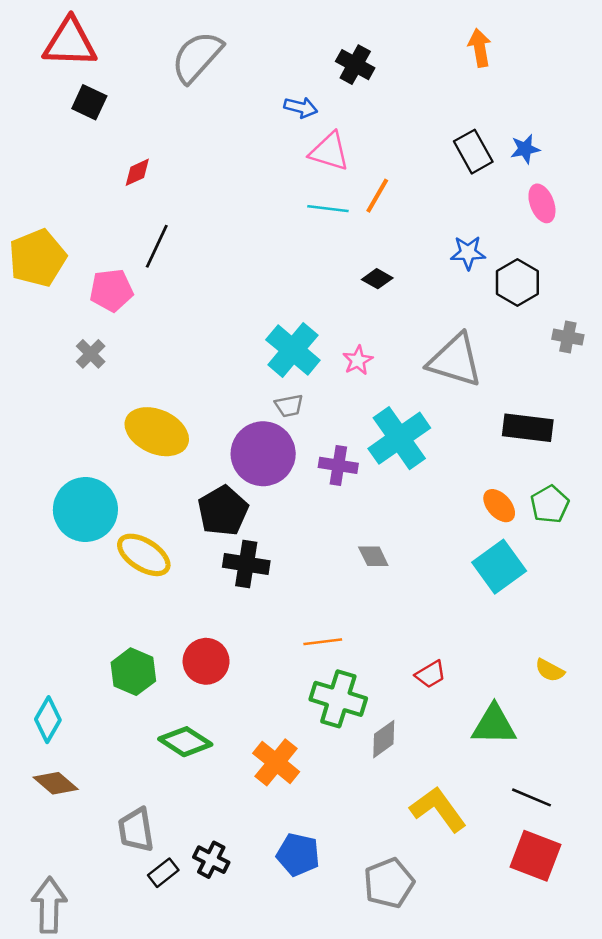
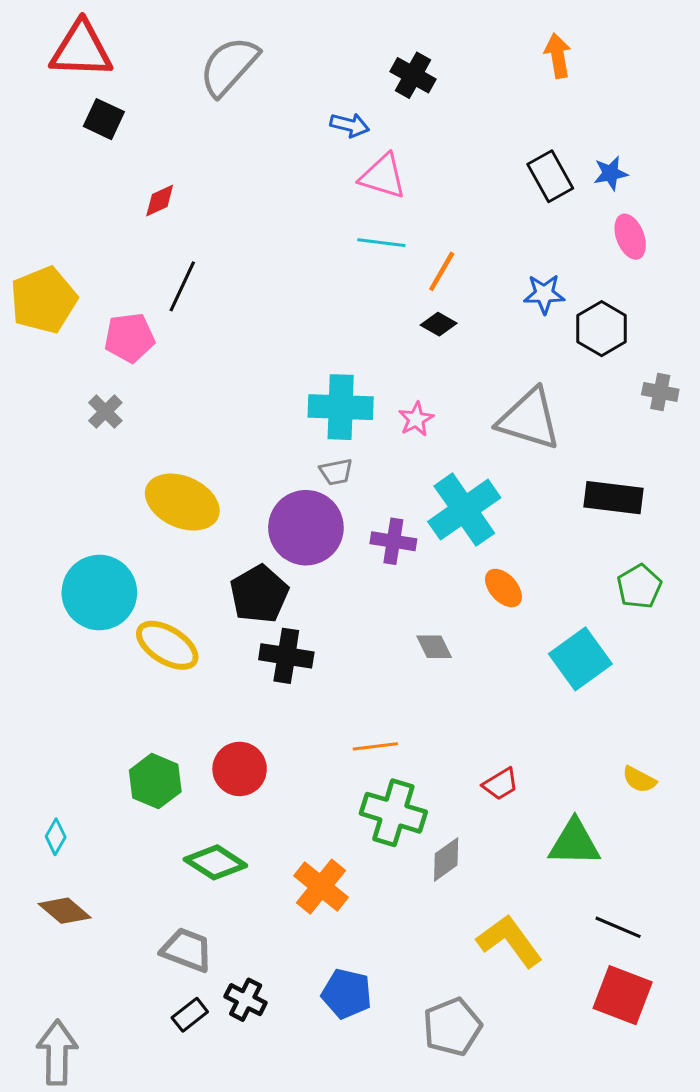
orange line: (377, 196) -> (442, 271), moved
cyan cross: (293, 350) -> (341, 407), turned -38
orange ellipse: (499, 506) -> (503, 588), moved
cyan diamond: (48, 720) -> (56, 837), size x0.7
gray trapezoid: (136, 830) -> (187, 950), moved, turned 120

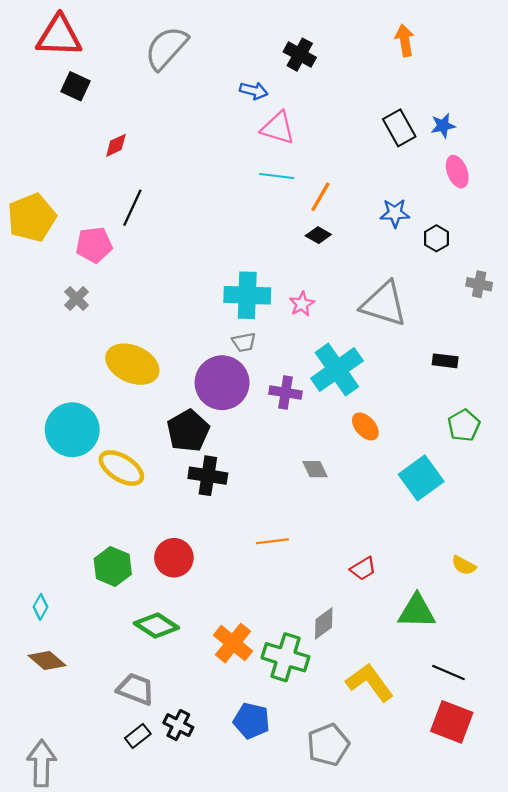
black hexagon: (602, 329) -> (436, 238), size x0.7
black rectangle: (614, 498) -> (445, 361), size x0.6
green cross: (393, 813) -> (285, 657), moved

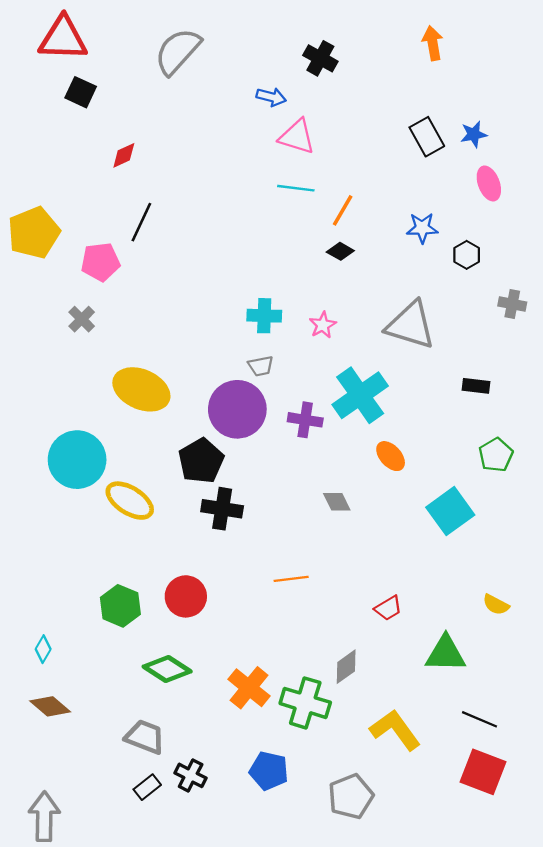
cyan cross: (247, 295) -> (264, 316), size x0.7

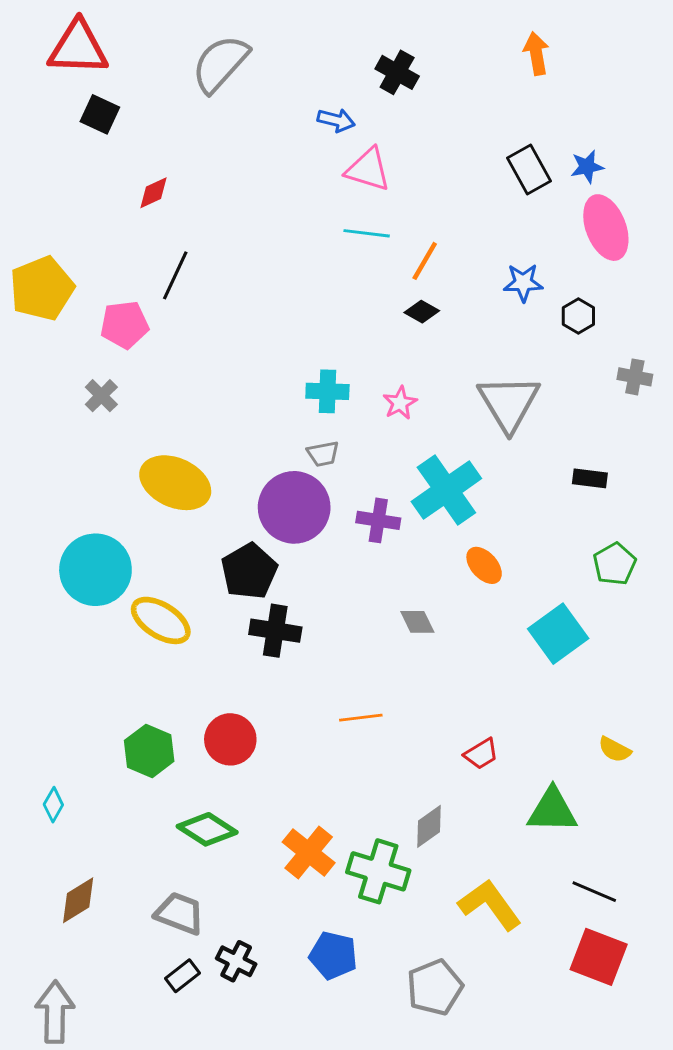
pink ellipse: (489, 183) -> (606, 228), size x1.5
gray triangle: (410, 325) -> (509, 403), turned 42
brown diamond: (50, 706) -> (78, 900), moved, turned -72

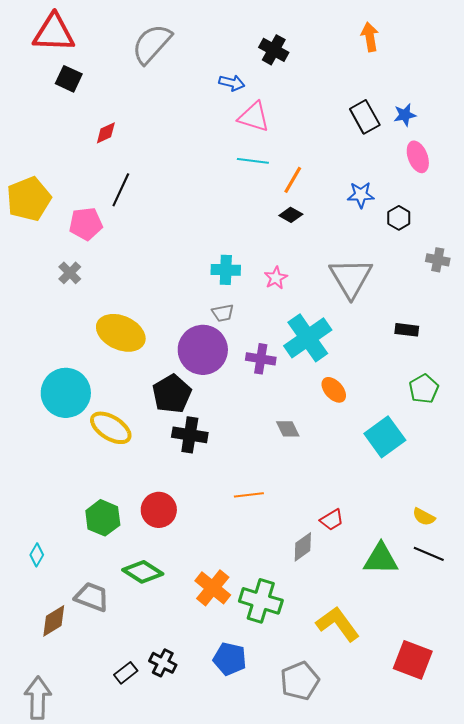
pink ellipse: (606, 228) -> (418, 157), size x0.7
gray diamond: (429, 826) -> (303, 547), moved
black line: (594, 892) -> (429, 554), moved
gray trapezoid: (180, 913) -> (92, 597), moved

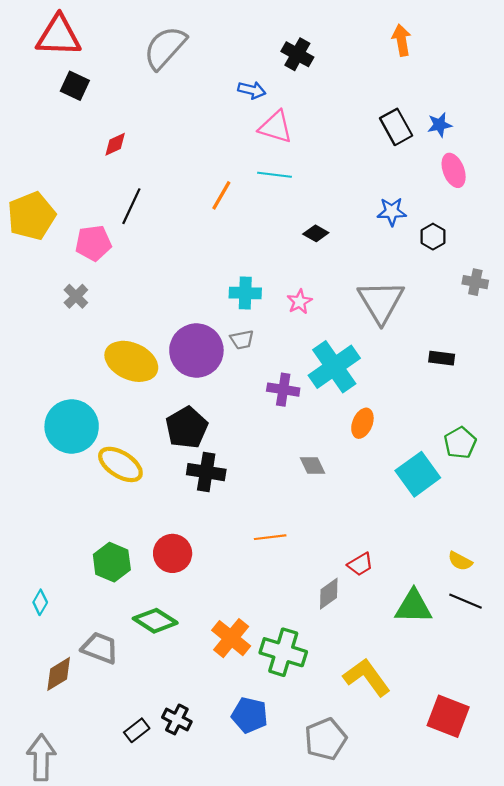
orange line: (293, 180) -> (221, 195), moved
purple circle: (203, 350) -> (196, 351), moved
green pentagon: (424, 389) -> (460, 443), moved
orange ellipse: (334, 390) -> (362, 423), turned 64

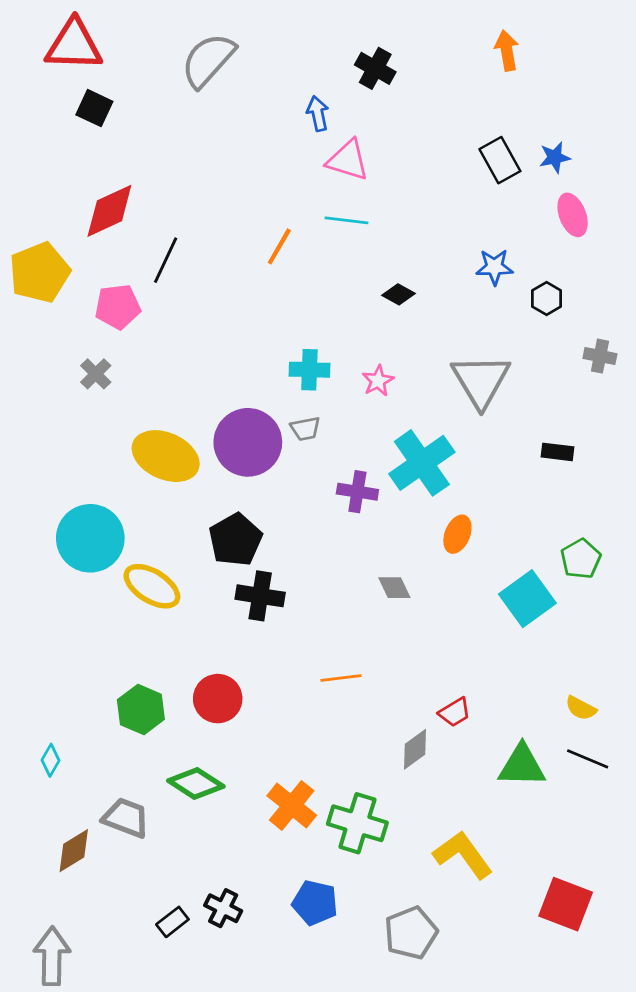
blue arrow: (252, 90) -> (318, 114), turned -116
red diamond: (115, 144) -> (109, 211), moved, size x1.8

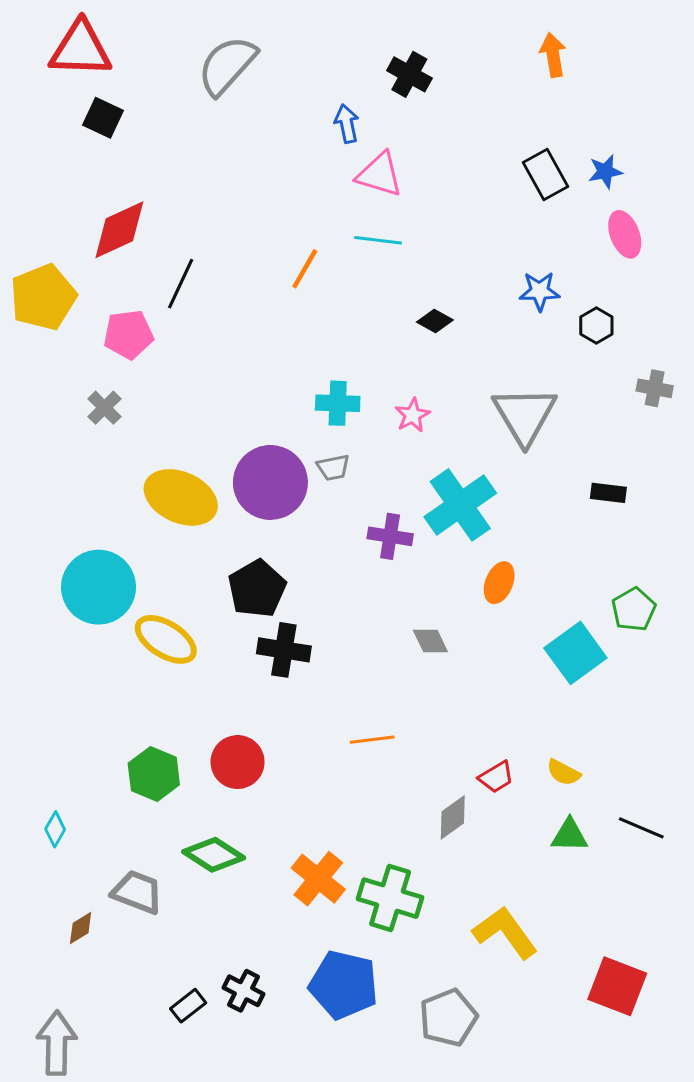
yellow semicircle: (581, 708) -> (563, 773), moved
green triangle: (522, 766) -> (569, 835), size x0.7
brown diamond: (74, 851) -> (81, 928), size x0.7
blue pentagon: (315, 903) -> (344, 985), size x1.4

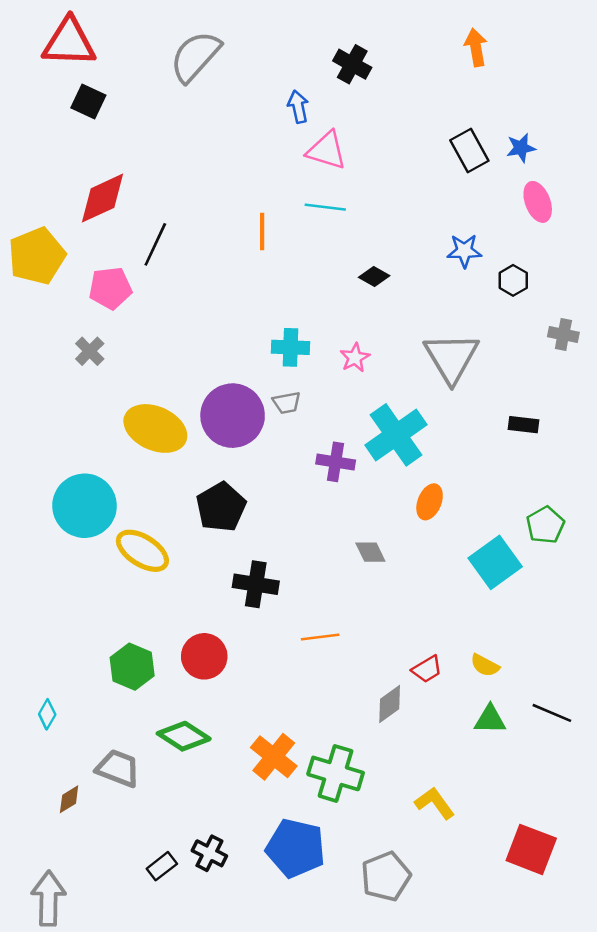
orange line: (305, 269) -> (262, 232), turned -30
black cross: (284, 650) -> (256, 584), moved
yellow L-shape: (505, 932) -> (435, 803), size x0.7

